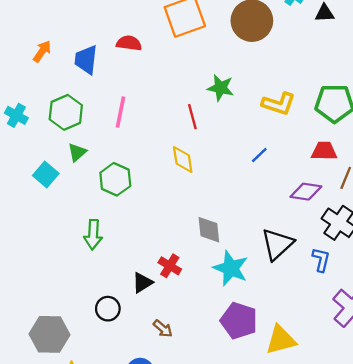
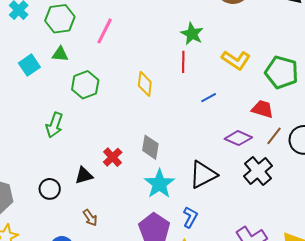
red line: (192, 117) -> (183, 62), moved
green triangle: (77, 152) -> (60, 54), turned 30
blue L-shape: (321, 260) -> (190, 217), moved
red cross: (170, 266) -> (113, 157), moved

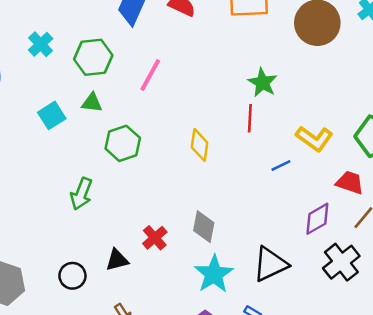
yellow L-shape: (236, 60) -> (314, 139), moved
purple diamond: (238, 138) -> (317, 219), turned -56

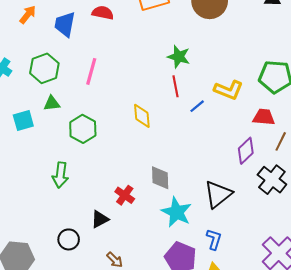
cyan square: (52, 115) -> (23, 120), turned 30
blue line: (281, 165) -> (197, 106), moved

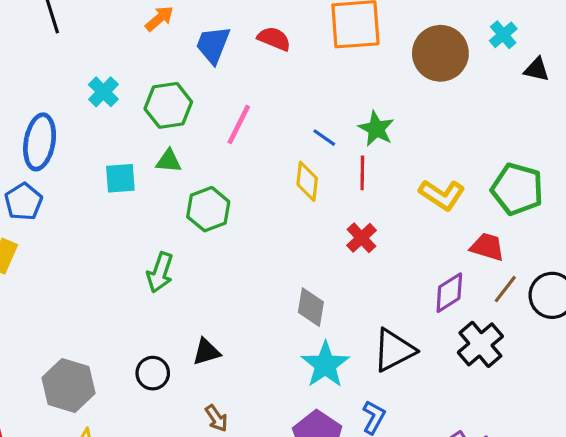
blue line: (197, 106) -> (324, 138), moved, turned 63
yellow diamond: (142, 116) -> (307, 181), moved
red cross: (125, 195) -> (361, 238), moved

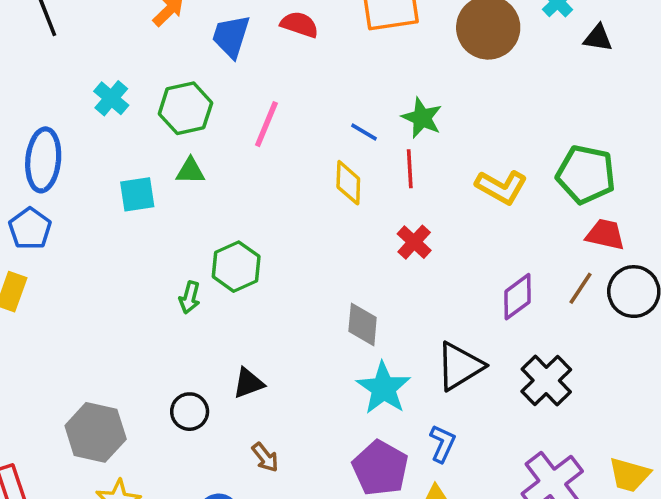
green hexagon: (208, 209) -> (236, 267), moved
red trapezoid: (487, 247) -> (605, 235), moved
green arrow: (160, 272) -> (190, 297), size x0.7
black cross: (480, 344) -> (546, 381), moved

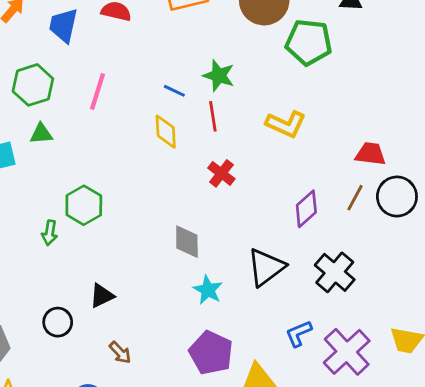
green pentagon: (586, 174) -> (309, 42), moved
cyan star: (384, 388) -> (208, 290), size x0.7
blue L-shape: (442, 443) -> (299, 334), moved, turned -132

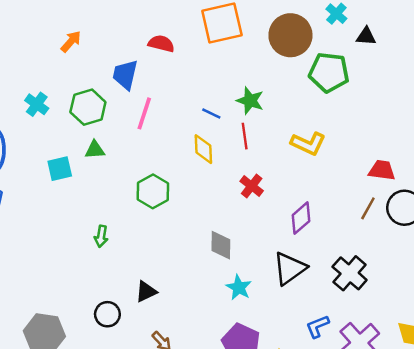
blue trapezoid: (63, 25) -> (125, 75), moved
green hexagon: (84, 205) -> (153, 191), moved
purple diamond: (306, 209) -> (301, 218), moved

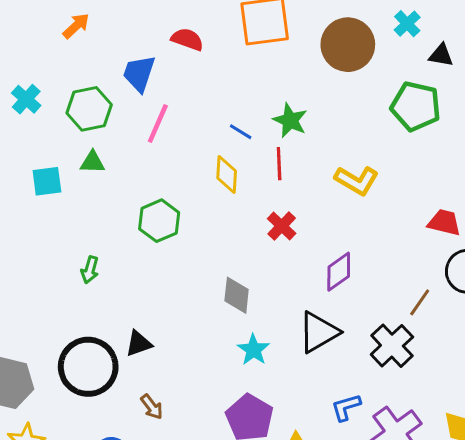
green pentagon: (329, 72) -> (416, 106), moved
brown line: (368, 208) -> (420, 302), moved
black circle: (107, 314) -> (88, 367), size x1.8

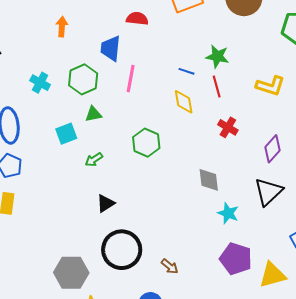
orange arrow: (76, 26) -> (62, 27), turned -30
green arrow: (90, 270) -> (94, 160), moved, turned 54
black triangle: (139, 344) -> (106, 203), moved

